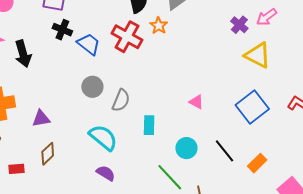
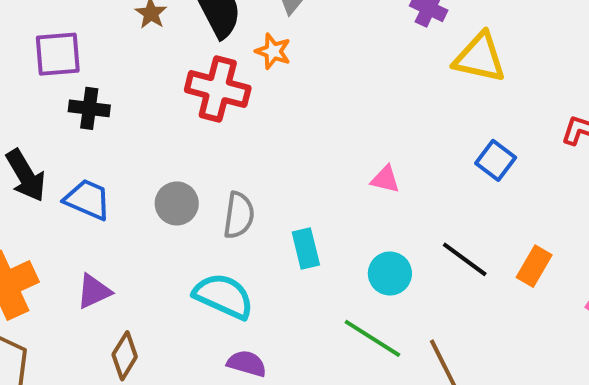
blue trapezoid: (89, 44) -> (87, 199), moved
blue square: (252, 107) -> (496, 160), size x0.6

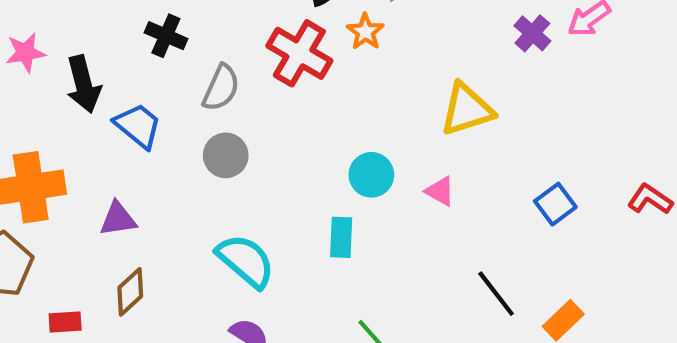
yellow triangle: (480, 58) -> (467, 109), moved, turned -46
gray semicircle: (239, 215) -> (221, 88), moved
cyan circle: (390, 273) -> (371, 175), moved

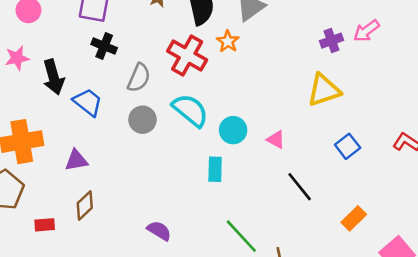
purple cross: (532, 33) -> (332, 41), turned 30
yellow triangle: (467, 109) -> (324, 90), moved
cyan semicircle: (246, 261) -> (190, 110), moved
black line: (496, 294) -> (300, 187), moved

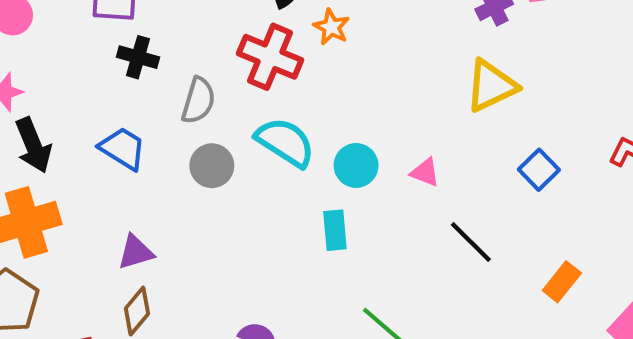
black arrow: (53, 77) -> (33, 145), moved
purple triangle: (76, 160) -> (136, 252), moved

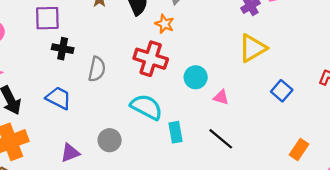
red cross: (270, 57) -> (151, 59), moved
cyan semicircle: (285, 142) -> (146, 107), moved
cyan circle: (356, 165) -> (196, 77), moved
gray circle: (212, 166) -> (110, 140), moved
black line: (471, 242) -> (221, 139), moved

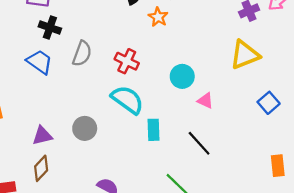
red cross: (151, 59) -> (127, 61), moved, size x0.7
blue trapezoid: (59, 98) -> (40, 62), moved
orange rectangle: (299, 150) -> (278, 166), turned -48

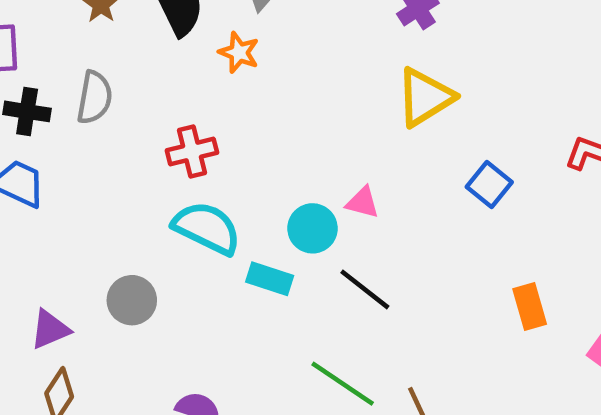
gray semicircle: (82, 54) -> (94, 97), moved
red cross: (127, 61) -> (192, 152), turned -30
cyan circle: (182, 76) -> (312, 228), moved
cyan rectangle: (154, 130) -> (270, 279), turned -60

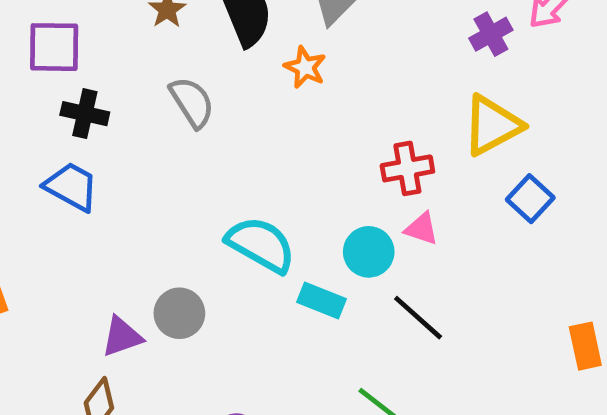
gray semicircle: (94, 97) -> (192, 102), moved, turned -46
red cross: (192, 152) -> (407, 168), moved
blue square: (489, 185) -> (530, 199), moved
purple triangle: (50, 329) -> (122, 337), moved

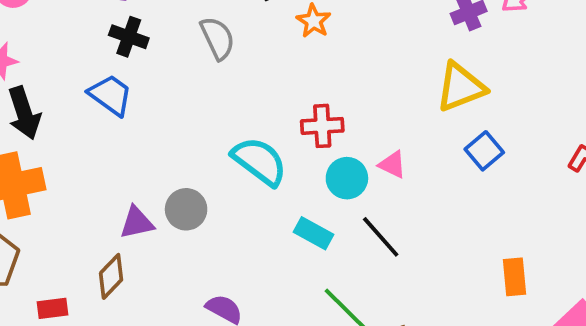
red cross: (407, 168) -> (322, 126), moved
cyan rectangle: (322, 301) -> (313, 233), moved

